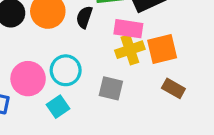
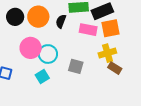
orange square: (162, 49) -> (110, 28), moved
yellow cross: (130, 50) -> (107, 53), moved
pink circle: (28, 79) -> (31, 48), moved

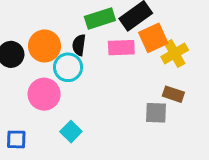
yellow cross: (107, 53) -> (175, 53), moved
cyan circle: (48, 54) -> (68, 67), moved
gray square: (76, 66) -> (156, 113), moved

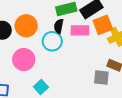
black semicircle: (79, 45) -> (59, 26), moved
cyan circle: (68, 67) -> (52, 41), moved

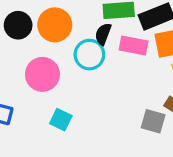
cyan square: (41, 87) -> (61, 120), turned -32

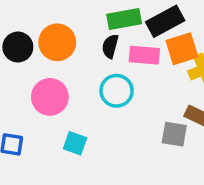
cyan circle: (89, 55) -> (117, 91), moved

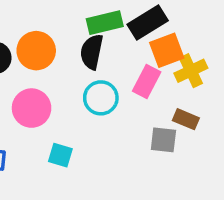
black semicircle: (110, 46) -> (92, 52), size x1.4
pink rectangle: (144, 55) -> (147, 82), moved, turned -64

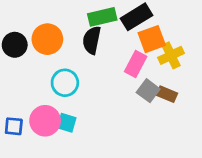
cyan circle: (101, 98) -> (65, 83), moved
pink circle: (32, 108) -> (45, 121), moved
gray square: (163, 140) -> (148, 91), moved, turned 30

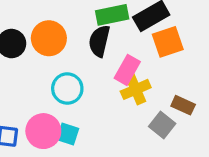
yellow cross: (171, 55) -> (136, 89), moved
pink rectangle: (136, 64) -> (127, 70), moved
gray square: (148, 91) -> (162, 125), moved

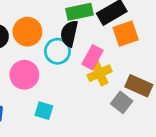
cyan circle: (67, 89) -> (57, 51), moved
brown rectangle: (183, 105) -> (139, 86), size x1.4
pink circle: (43, 131) -> (24, 75), moved

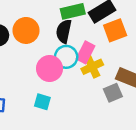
cyan circle: (57, 51) -> (66, 57), moved
pink circle: (24, 75) -> (50, 69), moved
gray square: (122, 102) -> (113, 93), turned 30

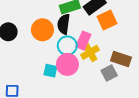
orange circle: (26, 30) -> (42, 30), moved
pink circle: (50, 69) -> (67, 64), moved
cyan square: (42, 102) -> (50, 71), moved

